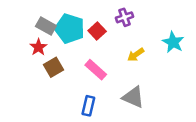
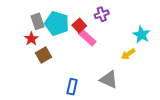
gray rectangle: (46, 26) -> (37, 21), turned 42
yellow arrow: (136, 55) -> (128, 54), moved
pink rectangle: (96, 70) -> (87, 38), moved

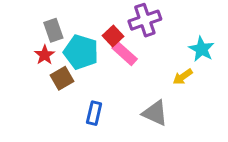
purple cross: (102, 14) -> (145, 20), size x1.5
cyan pentagon: (57, 23) -> (81, 52), moved
blue rectangle: (72, 87) -> (94, 113), moved

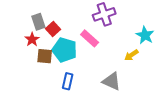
red square: (113, 36) -> (53, 29), moved
cyan pentagon: (81, 52) -> (64, 50), moved
brown square: (62, 78) -> (45, 56), turned 35

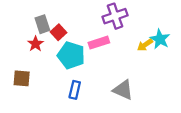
pink rectangle: (90, 38) -> (99, 43), turned -60
yellow arrow: (131, 55) -> (145, 45), moved
brown square: (45, 56) -> (22, 78), moved

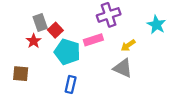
cyan star: (160, 39) -> (156, 25), moved
yellow arrow: (145, 45) -> (128, 45), moved
gray triangle: (123, 90) -> (123, 68), moved

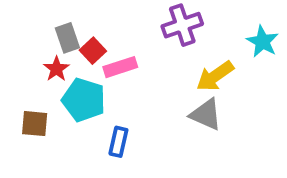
pink rectangle: (93, 40) -> (120, 67), moved
yellow arrow: (128, 45) -> (215, 76), size x1.5
cyan pentagon: (67, 52) -> (84, 100), moved

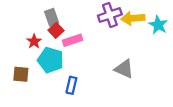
gray rectangle: (67, 38) -> (52, 17), moved
yellow arrow: (215, 76) -> (133, 18), moved, turned 30

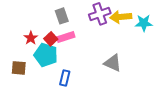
gray rectangle: (52, 17) -> (62, 16), moved
cyan star: (158, 25) -> (144, 23), turned -30
red square: (56, 30) -> (51, 39), moved

